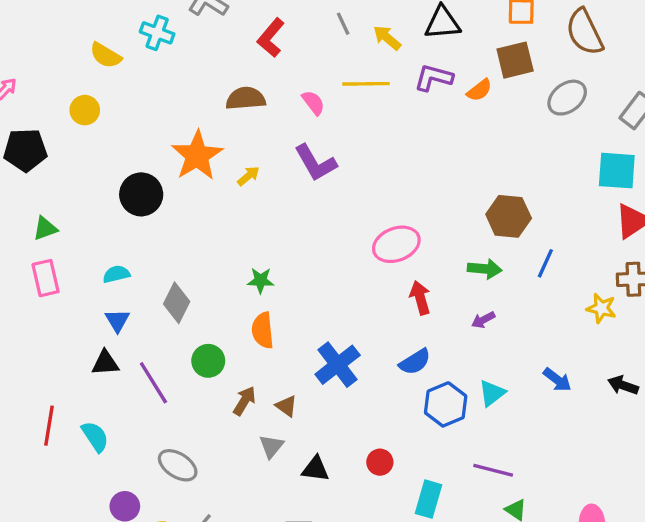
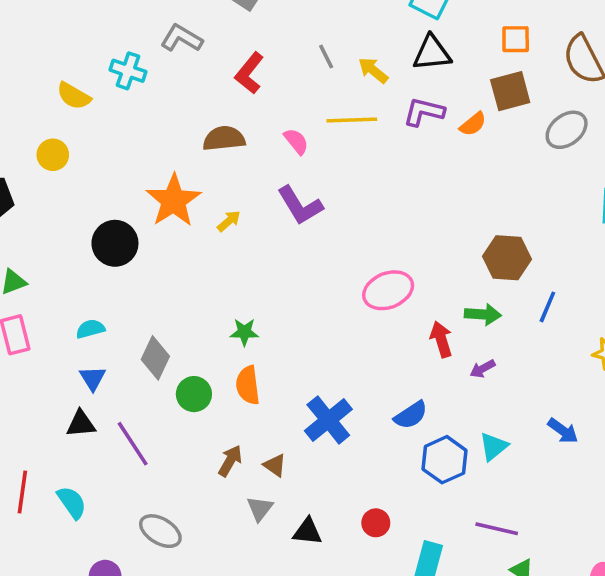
red arrow: (420, 298) -> (441, 339), moved
green circle: (208, 361) -> (194, 394), moved

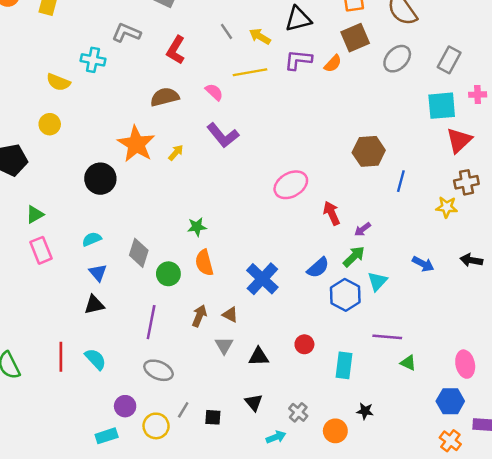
green arrow: (483, 314) -> (354, 257), moved, turned -40
purple line: (133, 444) -> (151, 322), moved, turned 52

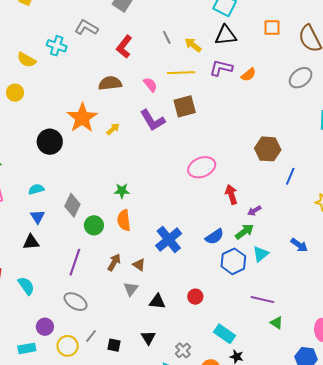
brown square: (355, 38) -> (185, 106), moved
cyan rectangle: (344, 365) -> (225, 334), moved, turned -70

